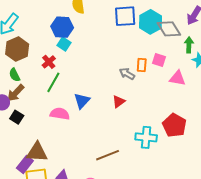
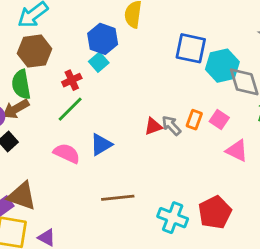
green semicircle: (14, 75) -> (21, 84), size x1.5
red triangle: (119, 102) -> (153, 126), moved
brown line: (108, 155) -> (118, 198), moved

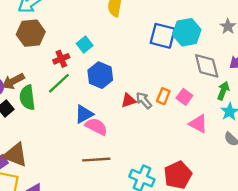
blue hexagon: (103, 39) -> (100, 75), moved
cyan hexagon: (222, 66) -> (187, 32), moved
green semicircle: (21, 84) -> (27, 98), moved
pink semicircle: (67, 153) -> (96, 127), moved

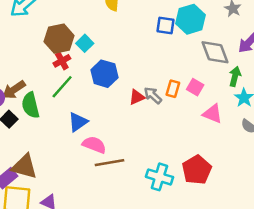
brown hexagon: (31, 33) -> (59, 39), moved
blue square: (163, 36) -> (166, 26), size x0.7
blue triangle: (84, 114) -> (78, 122), moved
pink semicircle: (96, 127) -> (94, 145), moved

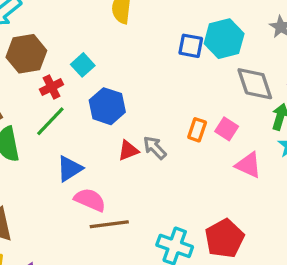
brown hexagon: (59, 39) -> (26, 54), moved
gray arrow: (153, 95) -> (155, 148), moved
red triangle: (137, 97) -> (128, 150), moved

